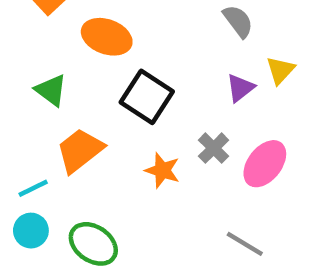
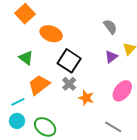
gray cross: (214, 148) -> (69, 84), moved
orange star: (162, 170) -> (86, 98), moved

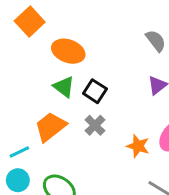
green triangle: (26, 58) -> (64, 87), moved
black square: (69, 61) -> (95, 91), size x0.7
orange star: (86, 98) -> (138, 146), moved

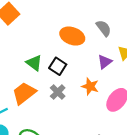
orange ellipse: (68, 51) -> (72, 36), moved
orange star: (138, 146) -> (90, 86), moved

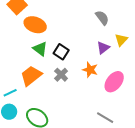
orange ellipse: (72, 36) -> (35, 25), moved

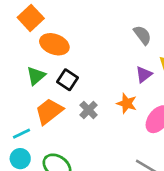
green triangle: (40, 49) -> (36, 76), moved, turned 42
black square: (61, 52) -> (68, 80), moved

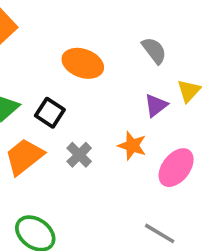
orange ellipse: (54, 44) -> (83, 63), moved

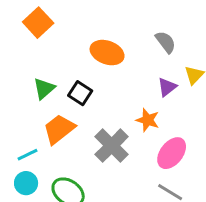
gray cross: (79, 155) -> (112, 146), moved, size x1.6
pink ellipse: (176, 168) -> (172, 153), moved

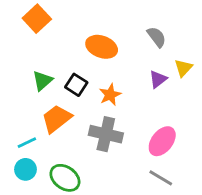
orange star: (148, 120) -> (110, 95), moved, turned 30
gray cross: (112, 146) -> (106, 134), turned -32

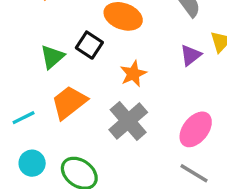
black square: (76, 85) -> (89, 45), moved
gray cross: (106, 134) -> (128, 121), turned 36
cyan line: (27, 143) -> (24, 118), moved

